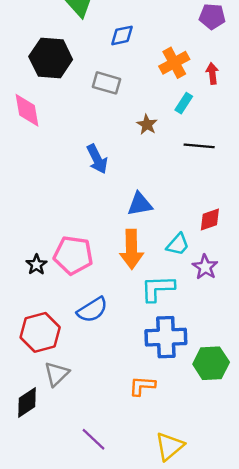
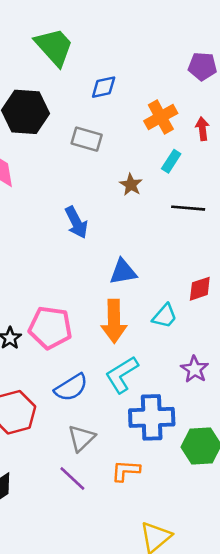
purple star: (205, 267) -> (195, 369), moved
cyan L-shape: (158, 288) -> (122, 374), moved, turned -30
gray triangle: (57, 374) -> (81, 438), moved
purple line: (93, 439) -> (72, 479), moved

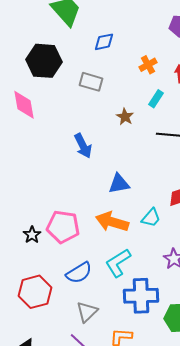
orange cross: (161, 117) -> (148, 65), size x0.7
orange arrow: (114, 321) -> (112, 222), turned 108

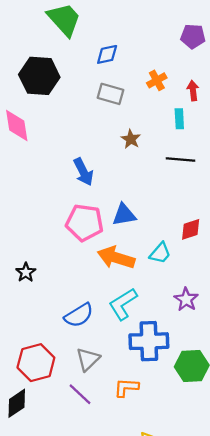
gray rectangle: (91, 82) -> (110, 94), moved
cyan rectangle: (156, 99) -> (179, 119), moved, turned -36
pink pentagon: (63, 227) -> (85, 223), moved
red hexagon: (35, 292) -> (36, 363), moved

